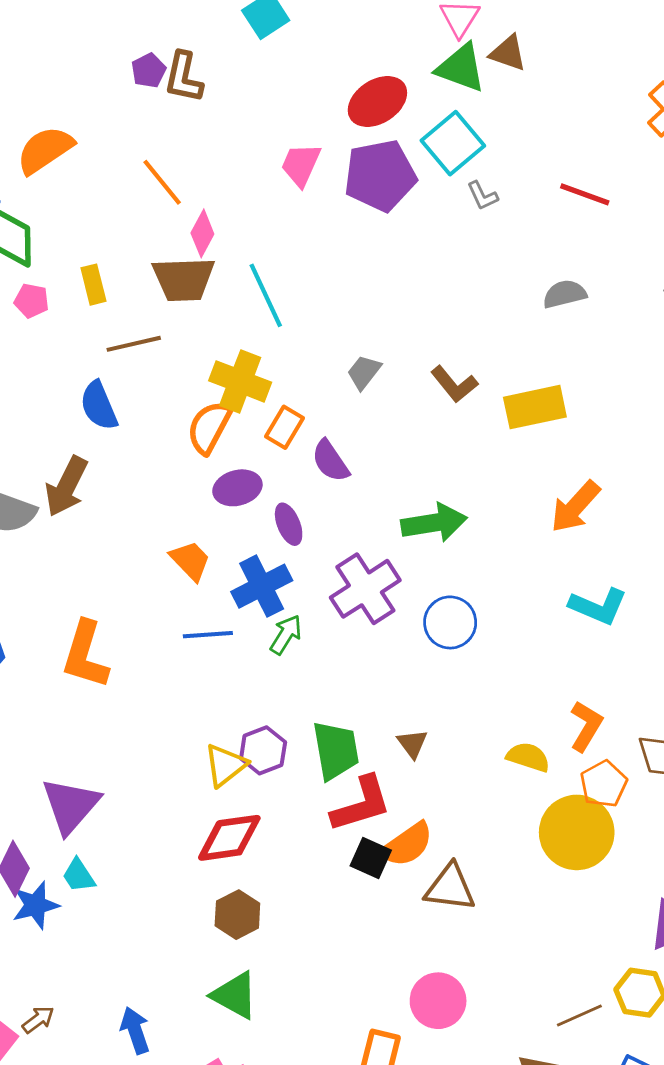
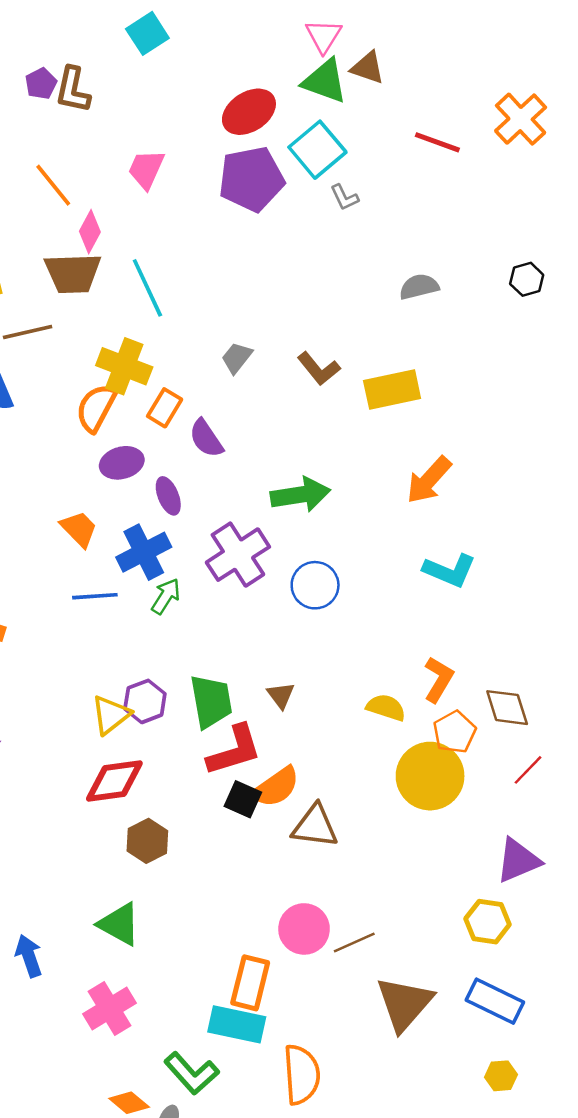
pink trapezoid: (301, 165) -> (146, 169), moved
red line: (585, 194) -> (437, 142), moved
brown hexagon: (237, 915) -> (147, 841), moved
brown line: (579, 1016) -> (354, 942), moved

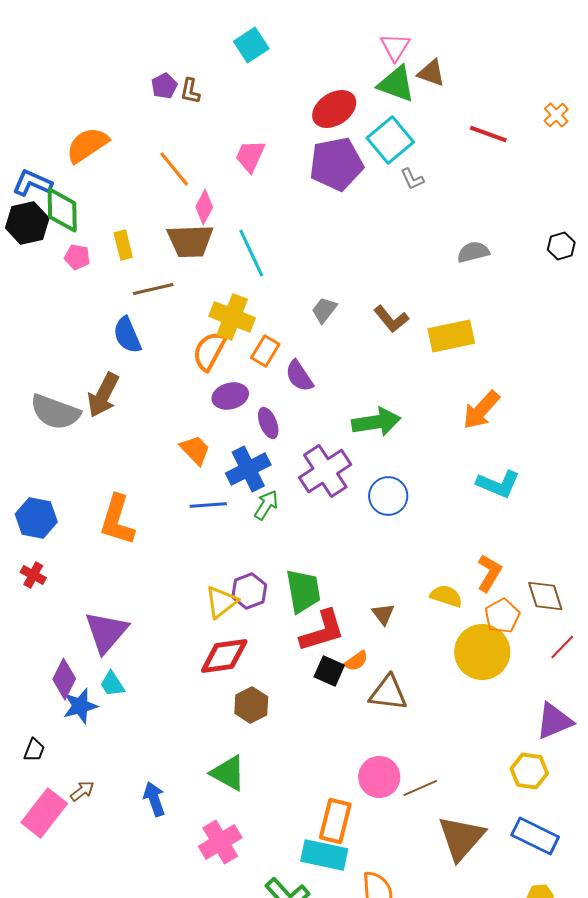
brown L-shape: (73, 90) -> (190, 91), size x0.7
orange cross: (521, 119) -> (556, 115), size x0.6
brown triangle: (281, 695) -> (383, 614), moved
orange semicircle: (276, 787) -> (356, 661), size x0.6

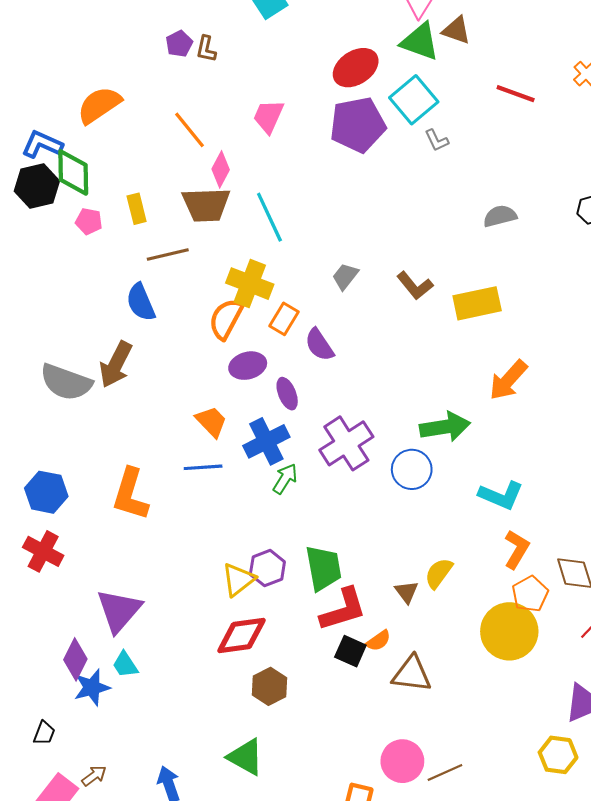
green arrow: (376, 422) -> (445, 427), moved
cyan L-shape: (498, 484) -> (501, 495), moved
blue line: (208, 505) -> (203, 467), moved
red cross: (33, 575) -> (43, 551), size x1.5
yellow semicircle: (446, 596) -> (439, 573), moved, turned -72

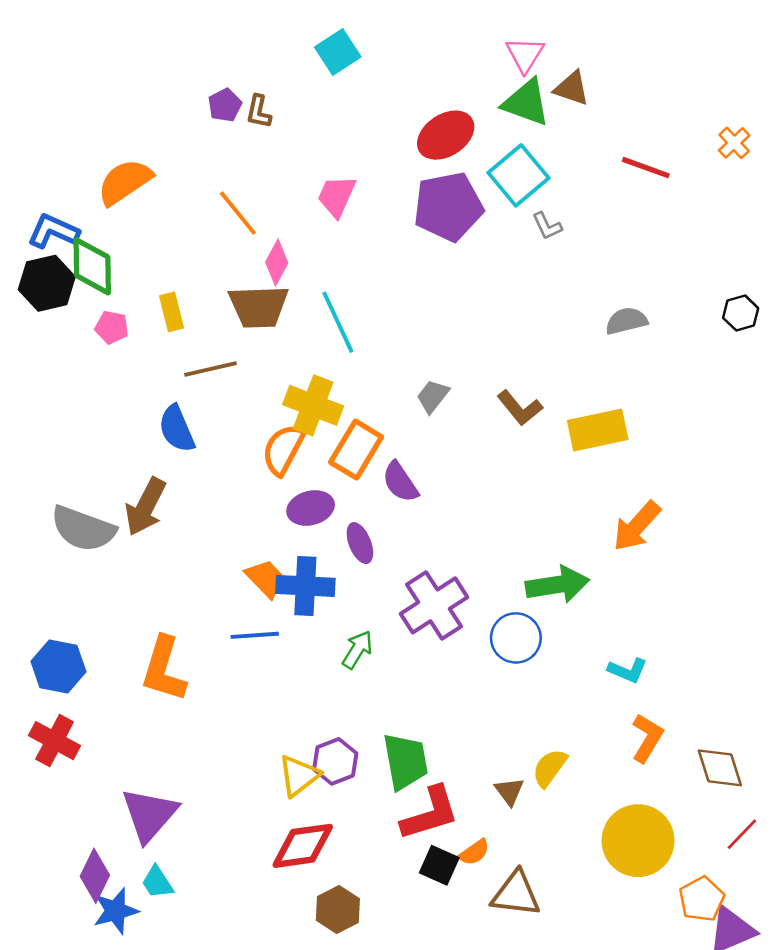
orange rectangle: (284, 319) -> (356, 450), size x1.4
blue cross: (266, 441) -> (305, 586), moved, turned 30
cyan L-shape: (501, 495) -> (628, 670), size x0.7
orange pentagon: (530, 594) -> (702, 899), moved

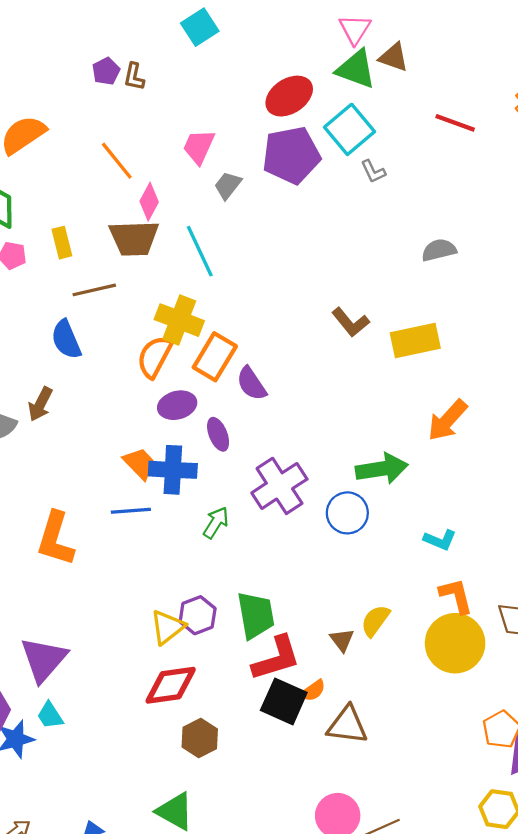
gray trapezoid: (433, 396) -> (228, 185), moved
brown arrow: (146, 507) -> (40, 404), size x0.7
orange L-shape: (647, 738) -> (456, 596), turned -45
yellow circle: (638, 841) -> (455, 643), moved
black square: (439, 865) -> (284, 701), size x1.4

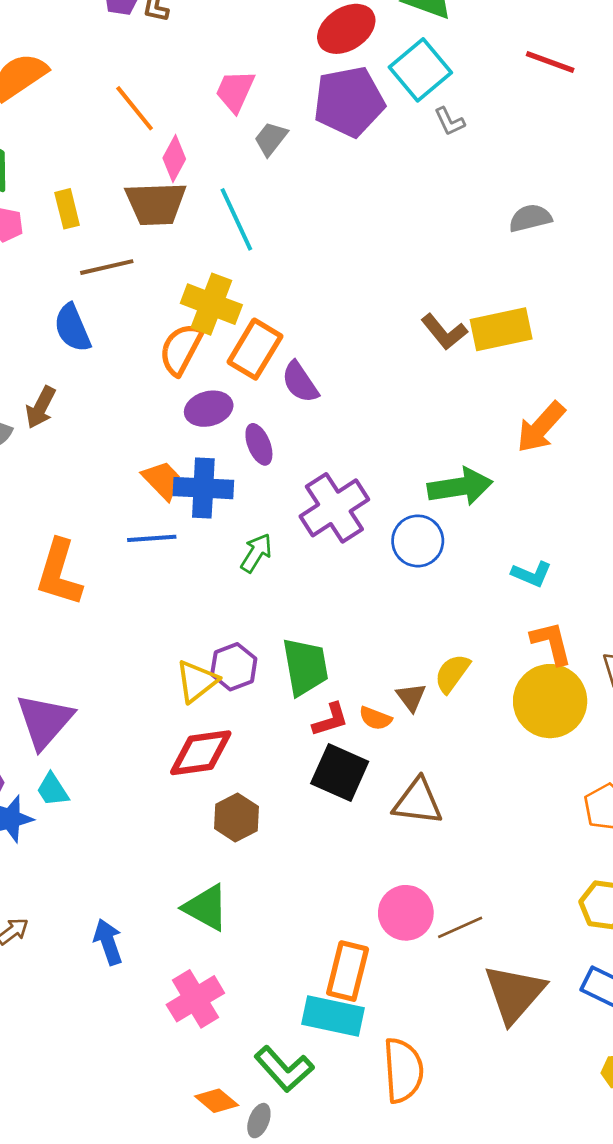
brown L-shape: (351, 322) -> (444, 332), moved
red L-shape: (276, 658) -> (330, 720), size x0.6
orange semicircle: (313, 691) -> (375, 718), moved, turned 56

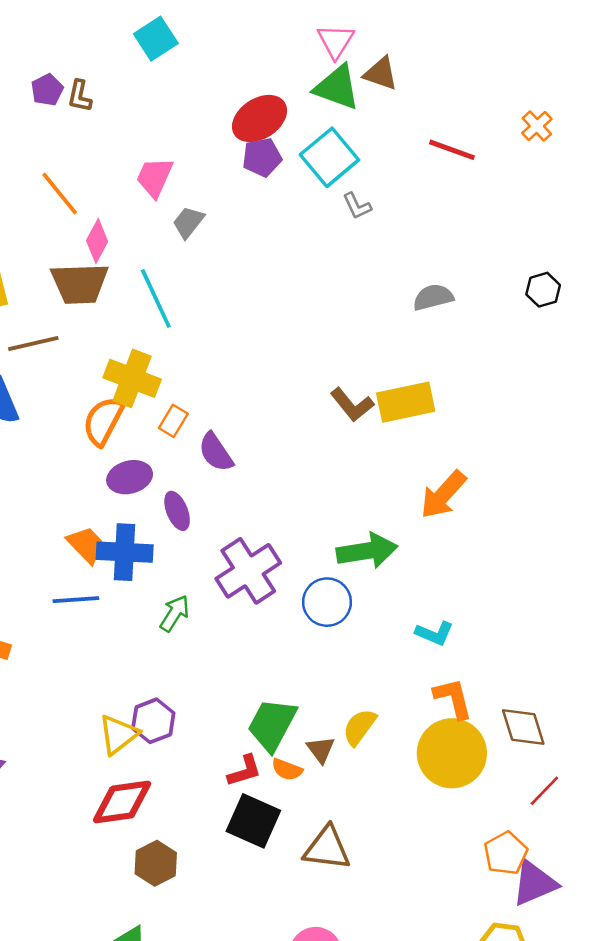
purple pentagon: (349, 102) -> (262, 157), moved, size x0.6
orange rectangle: (255, 349) -> (173, 421), size x0.6
green trapezoid: (305, 667) -> (272, 725), moved, turned -142

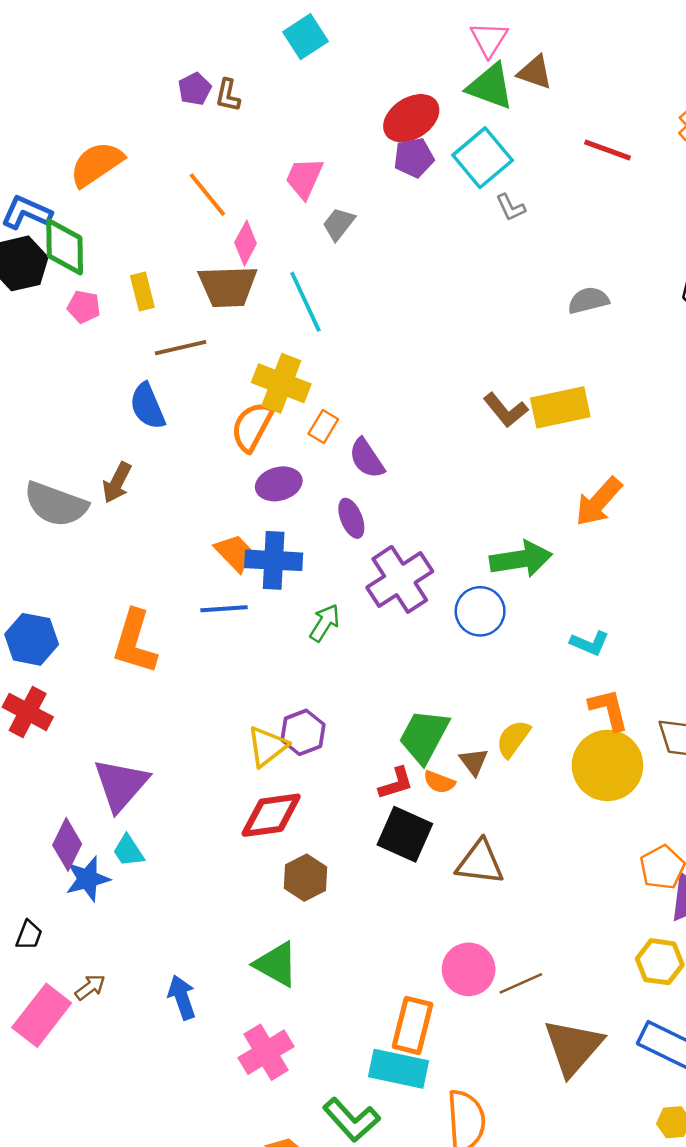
purple ellipse: (177, 511) -> (351, 518), moved

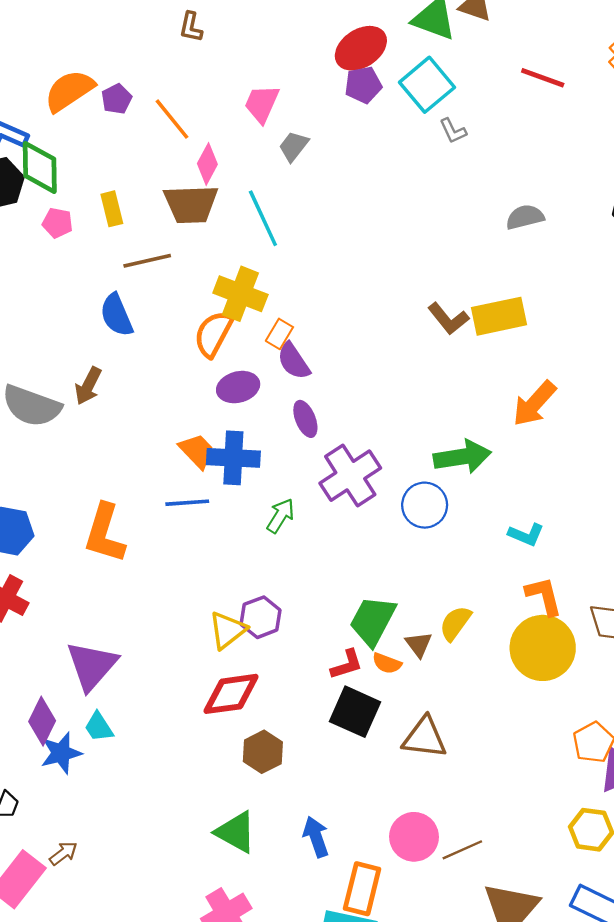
purple pentagon: (195, 89) -> (117, 99), moved
purple semicircle: (367, 458) -> (294, 361), moved
blue arrow: (182, 997) -> (316, 837), moved

